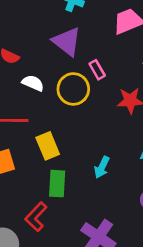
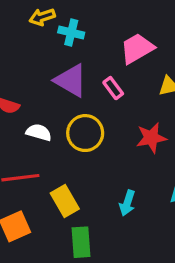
pink rectangle: (97, 70) -> (113, 88), moved
cyan arrow: (102, 167) -> (127, 203), moved

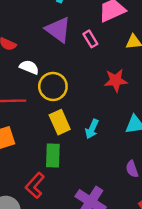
yellow circle: (85, 133) -> (53, 86), moved
yellow rectangle: (65, 201) -> (60, 122), moved

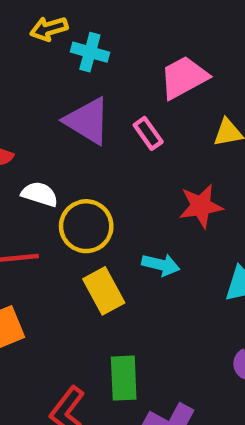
cyan arrow: (92, 129) -> (161, 265), moved, turned -96
green rectangle: (53, 156) -> (124, 378), moved

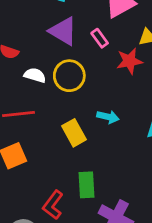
red star: (201, 206) -> (129, 61), moved
yellow circle: (86, 226) -> (69, 76), moved

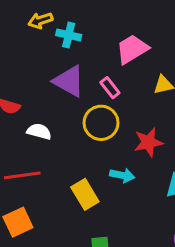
red star: (129, 61) -> (148, 142), moved
yellow circle: (69, 76) -> (101, 123), moved

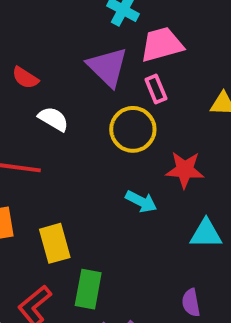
pink trapezoid: (132, 49) -> (162, 44), moved
yellow rectangle: (85, 194) -> (55, 243), moved

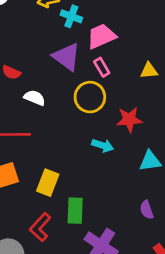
yellow rectangle: (55, 243) -> (48, 183), turned 45

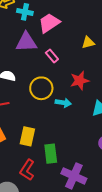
purple triangle: (66, 57) -> (26, 42), turned -30
pink rectangle: (102, 67) -> (52, 56), moved
yellow circle: (90, 97) -> (41, 88), moved

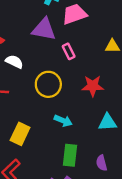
cyan arrow: (63, 103) -> (63, 121), moved
green rectangle: (51, 154) -> (70, 155), moved

